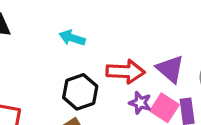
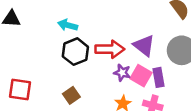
black hexagon: (80, 92) -> (75, 52), moved

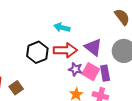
cyan arrow: (68, 25) -> (62, 27), moved
brown square: (71, 95) -> (16, 88), moved

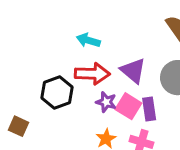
black hexagon: (37, 52) -> (57, 93), moved
brown square: (16, 88) -> (18, 126), turned -32

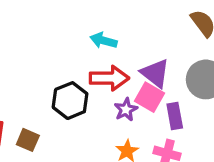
purple star: (106, 102) -> (126, 110), turned 30
pink square: (128, 106) -> (149, 97), moved

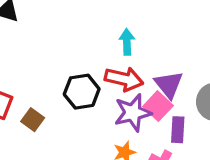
cyan arrow: (104, 41) -> (127, 42), turned 60
purple star: (126, 110) -> (133, 113), size x1.6

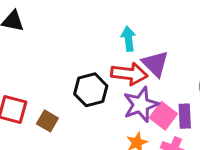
purple triangle: (169, 85) -> (155, 64), moved
pink square: (158, 106) -> (163, 116), moved

